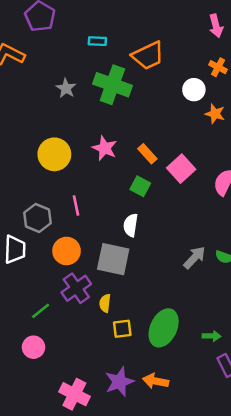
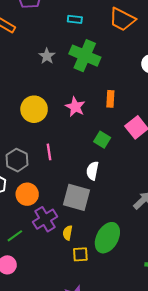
orange trapezoid: (148, 56) -> (122, 19), moved, turned 48
orange rectangle: (147, 154) -> (110, 99), moved, turned 42
orange circle: (67, 251) -> (27, 194), moved
green ellipse: (164, 328) -> (107, 238), moved

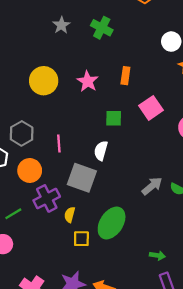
green cross: (85, 56) -> (102, 28), size x0.7
green square: (102, 140) -> (114, 118), turned -35
pink line: (49, 152) -> (59, 143), moved

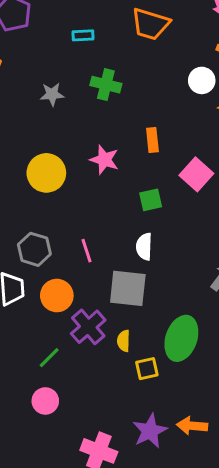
gray star: (61, 25) -> (52, 94), turned -30

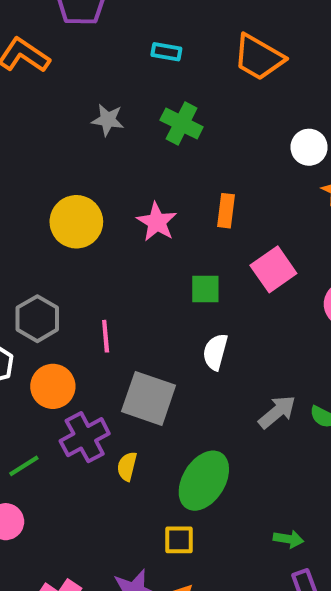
white semicircle: (144, 247) -> (215, 352), moved
yellow square: (147, 369) -> (179, 540), moved

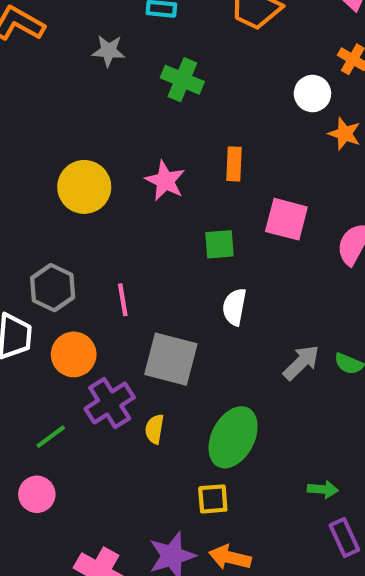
gray star: (108, 120) -> (109, 51), moved
pink square: (273, 269) -> (286, 219), turned -36

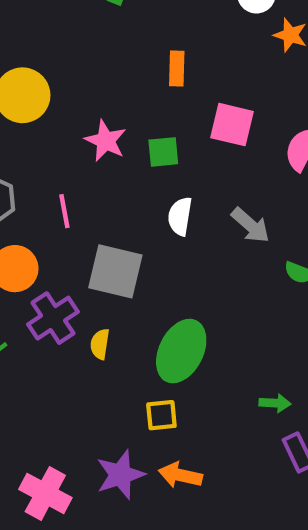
pink star: (165, 181) -> (106, 141), moved
gray arrow: (301, 362) -> (251, 225), moved, turned 87

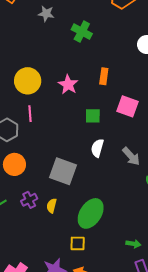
pink star: (106, 141) -> (68, 85), moved
pink line: (64, 211) -> (30, 114), moved
purple cross: (53, 318) -> (29, 200), moved, size x0.7

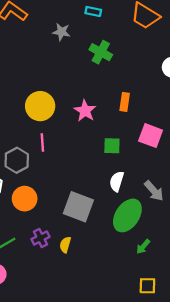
green ellipse: (91, 213) -> (127, 215), moved
yellow square: (78, 243) -> (147, 286), moved
green arrow: (133, 244) -> (143, 247), moved, turned 120

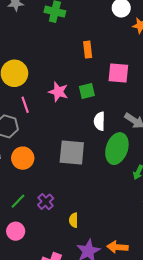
pink star: (85, 111) -> (58, 92), moved
purple cross: (40, 238) -> (46, 202), moved
yellow semicircle: (65, 245) -> (74, 220), moved

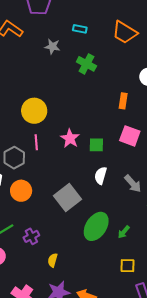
orange rectangle: (88, 50) -> (123, 101), moved
green ellipse: (117, 149) -> (96, 226), moved
gray square: (72, 153) -> (68, 198), turned 32

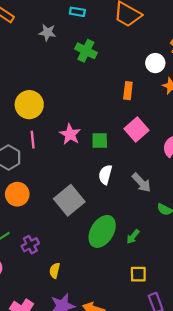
pink square: (130, 136) -> (137, 130), turned 30

